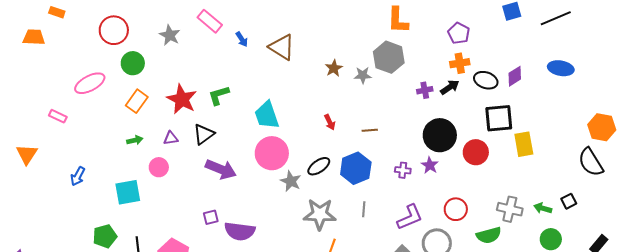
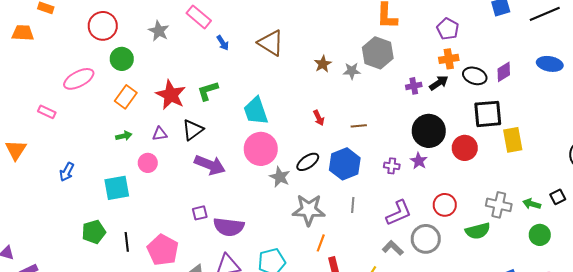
blue arrow: (242, 39) -> (223, 43), moved

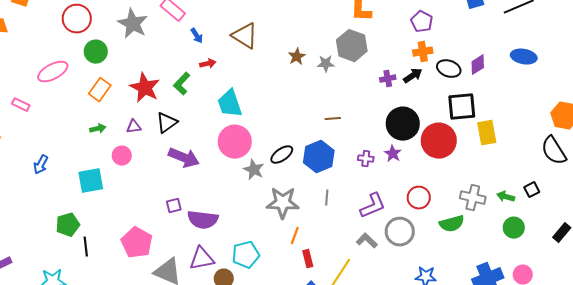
gray star: (159, 31) -> (133, 24), size x1.4
green L-shape: (208, 91) -> (182, 84), turned -30
red arrow: (319, 118) -> (208, 64), moved, turned -77
red circle: (465, 148) -> (439, 141), size x1.4
black line: (127, 242) -> (86, 247), moved

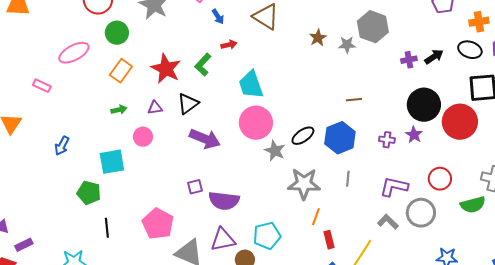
orange cross: (423, 52) -> (479, 22), moved
purple L-shape: (373, 206) -> (394, 187), turned -144
green pentagon: (68, 225) -> (89, 193), moved, turned 30

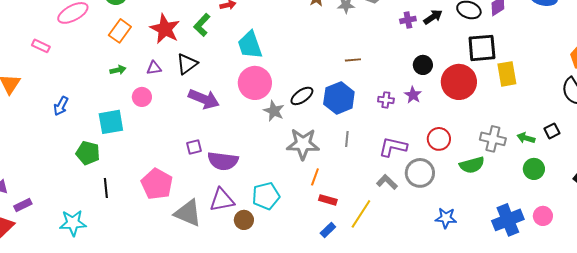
black circle: (424, 105) -> (423, 65), size x0.6
red rectangle: (329, 240) -> (328, 200), turned -60

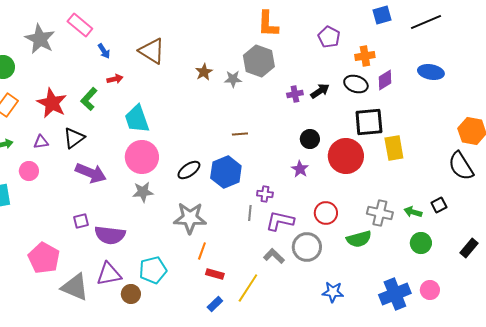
purple cross: (386, 100) -> (265, 194), moved
gray star: (274, 111) -> (143, 192), moved, turned -30
gray line: (347, 139) -> (250, 213), moved

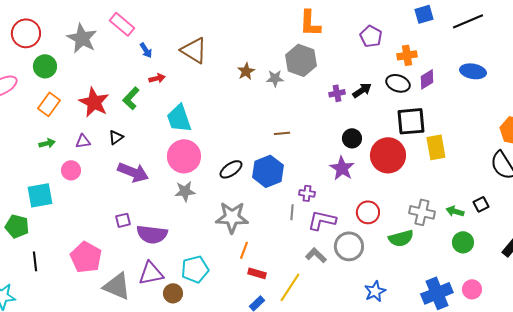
black triangle: (74, 138) -> (116, 137), size x0.7
purple star: (300, 169) -> (342, 168), size x1.4
blue star: (333, 292) -> (375, 291), turned -30

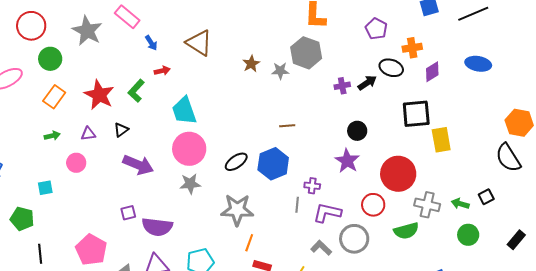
black ellipse: (398, 83) -> (391, 68), moved
red circle: (388, 155) -> (398, 174), moved
cyan square: (40, 195) -> (45, 188), size x0.6

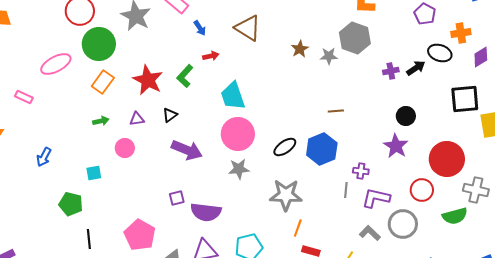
green circle: (50, 59) -> (99, 44), size x1.4

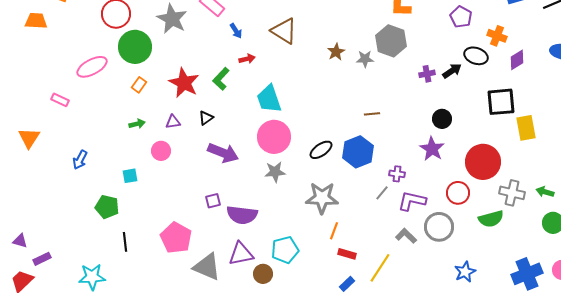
orange cross: (461, 33) -> (497, 36), turned 30
orange rectangle: (103, 82) -> (139, 85), size x0.7
gray line: (346, 190) -> (382, 193), turned 35

